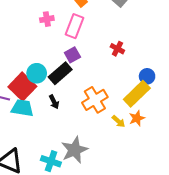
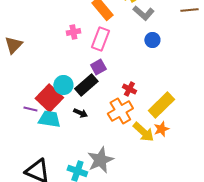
red cross: (117, 49) -> (129, 89), moved
blue circle: (147, 76) -> (152, 40), moved
black arrow: (54, 102) -> (80, 113), turned -40
yellow arrow: (118, 121) -> (143, 132), size x1.6

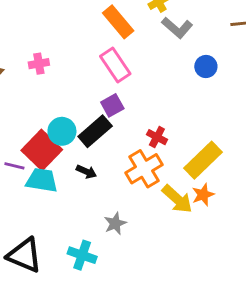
pink cross: (73, 32) -> (39, 64), moved
pink rectangle: (100, 39) -> (115, 65), turned -55
blue circle: (152, 40) -> (206, 66), moved
gray star: (100, 160) -> (115, 223), moved, size x0.6

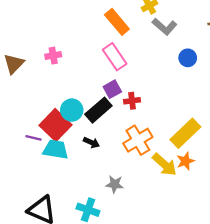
red cross: (157, 137) -> (132, 101), moved, turned -35
gray star: (115, 223) -> (115, 184), turned 30

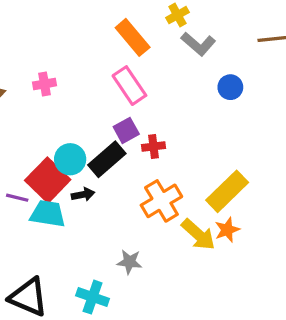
black arrow: (91, 142) -> (83, 194), moved, turned -35

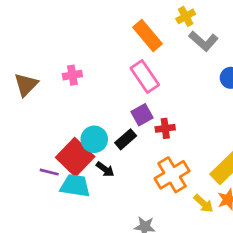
black rectangle: (107, 159) -> (126, 139), size x0.7
black arrow: (83, 194) -> (105, 169), turned 48
yellow arrow: (198, 235) -> (203, 203), size x0.7

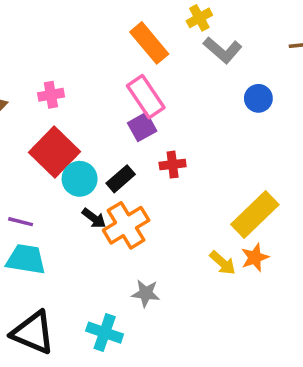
purple square: (142, 115) -> (142, 127), moved
red square: (75, 157) -> (55, 152), moved
orange cross: (172, 175) -> (126, 225), moved
cyan trapezoid: (75, 186) -> (26, 259), moved

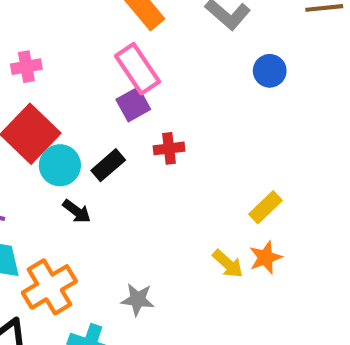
yellow rectangle: (255, 215) -> (266, 207), size x0.6
orange cross: (126, 225) -> (49, 287), moved

